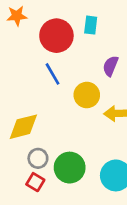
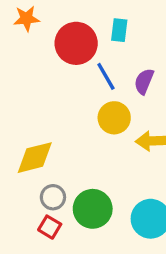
blue line: (52, 74) -> (106, 76), moved

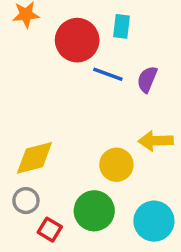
blue line: (106, 76) -> (108, 74), turned -40
yellow circle: (114, 118) -> (116, 165), moved
gray circle: (53, 197) -> (26, 201), moved

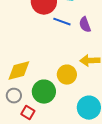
purple semicircle: (147, 79) -> (85, 25), turned -42
green circle: (94, 211) -> (44, 92), moved

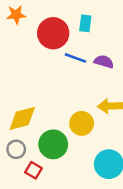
purple semicircle: (85, 25) -> (104, 62), turned 126

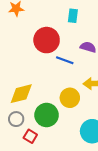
red circle: (53, 33) -> (47, 40), moved
blue line: (75, 58) -> (65, 60), moved

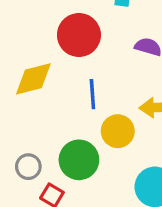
blue line: (65, 60) -> (92, 94), moved, turned 66
yellow diamond: (21, 94) -> (33, 79), moved

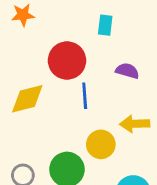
blue line: (92, 94) -> (85, 96), moved

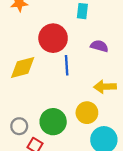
yellow circle: (101, 144) -> (87, 113), moved

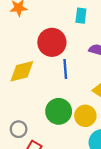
green circle: (53, 122) -> (59, 111), moved

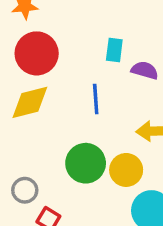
cyan rectangle: (81, 16) -> (114, 50), moved
red circle: (52, 42) -> (37, 53), moved

